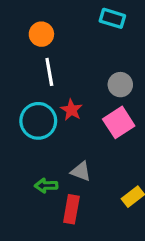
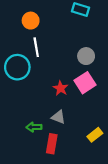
red star: (71, 110) -> (61, 88), moved
cyan circle: (38, 121) -> (17, 67), moved

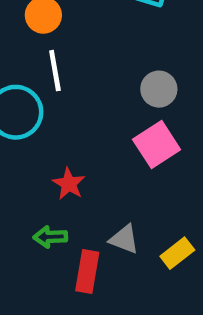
red star: (61, 88) -> (69, 184), moved
gray triangle: (58, 117) -> (124, 239), moved

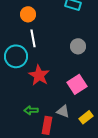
pink square: (157, 144) -> (77, 84), moved
red star: (69, 184) -> (39, 75), moved, size x1.5

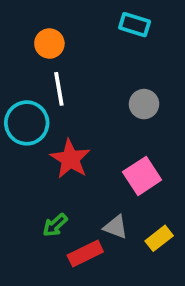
green arrow: (31, 110) -> (55, 225), turned -40
red rectangle: (47, 125) -> (85, 253), turned 54

